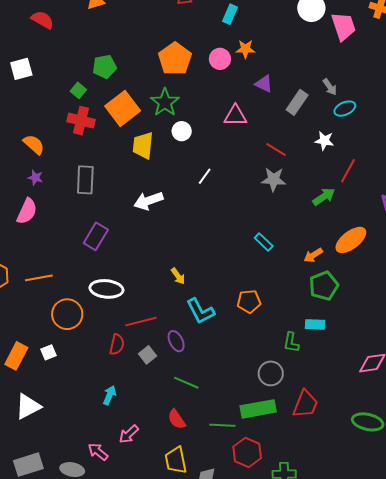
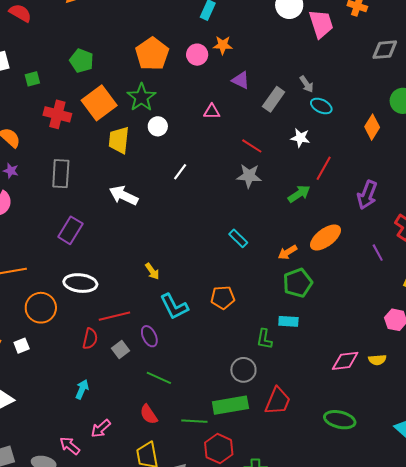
green pentagon: (104, 67) -> (82, 61), turned 30
green square: (78, 90) -> (32, 79), moved, turned 35
cyan ellipse: (345, 109) -> (321, 106), turned 50
pink triangle: (235, 116) -> (212, 112), size x0.7
white arrow: (148, 201) -> (124, 195), turned 44

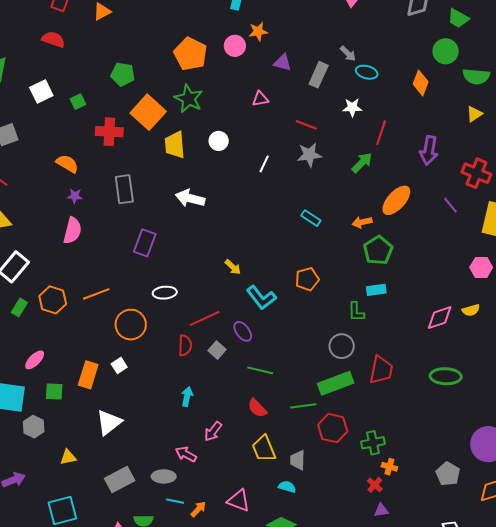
white circle: (158, 126) -> (219, 141), moved
white line: (180, 172) -> (264, 164), moved
orange arrow: (288, 252) -> (362, 222), turned 30
white ellipse: (80, 283) -> (165, 293), size x0.7

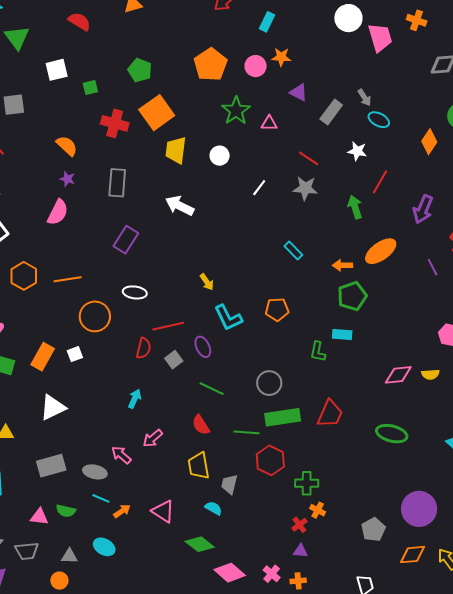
green star: (189, 99) -> (236, 111), moved
green arrow: (362, 163) -> (355, 207), turned -75
gray circle: (342, 346) -> (269, 383), moved

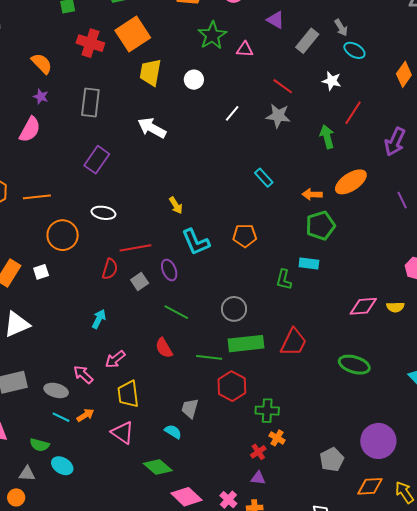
yellow trapezoid: (199, 466) -> (128, 394), moved
green semicircle: (66, 511) -> (40, 445), moved
orange arrow: (122, 511) -> (85, 415), moved

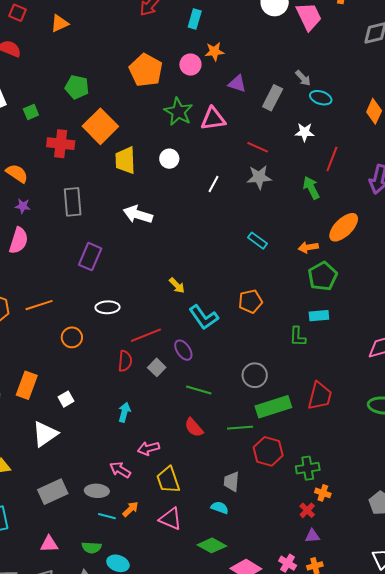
pink triangle: (245, 49) -> (213, 119), size x1.5
orange circle: (63, 235) -> (72, 337), size x0.7
white square: (41, 272) -> (66, 399), moved
pink arrow: (115, 359) -> (148, 448), turned 35

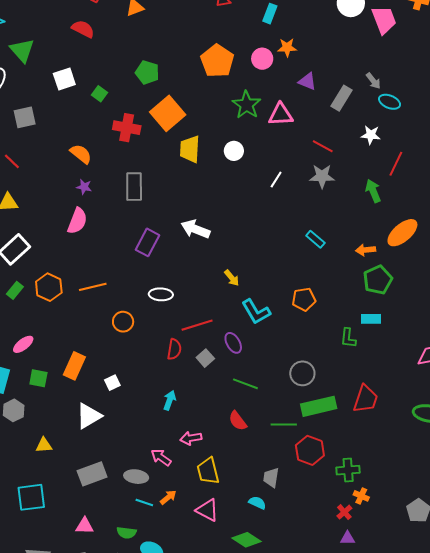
green square: (31, 112) -> (99, 94), turned -35
white arrow: (138, 214) -> (195, 229), moved

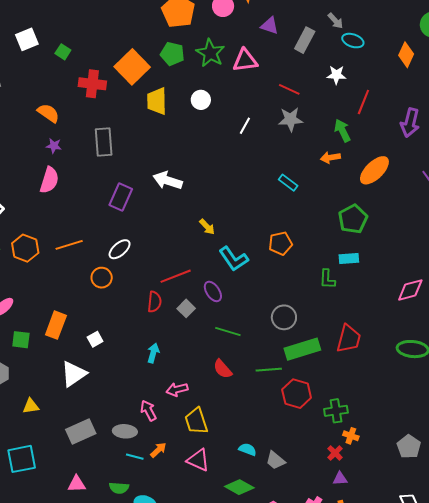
green pentagon: (147, 72) -> (172, 54), moved
orange arrow: (366, 250) -> (330, 158), moved
white ellipse: (161, 294) -> (120, 249), moved, turned -40
pink arrow: (161, 457) -> (148, 411), turned 30
gray trapezoid: (271, 478) -> (275, 460), moved, turned -55

